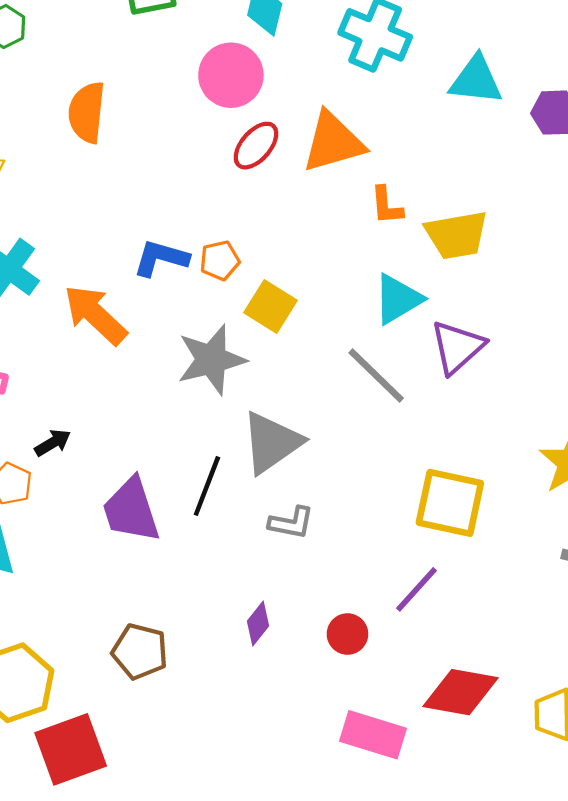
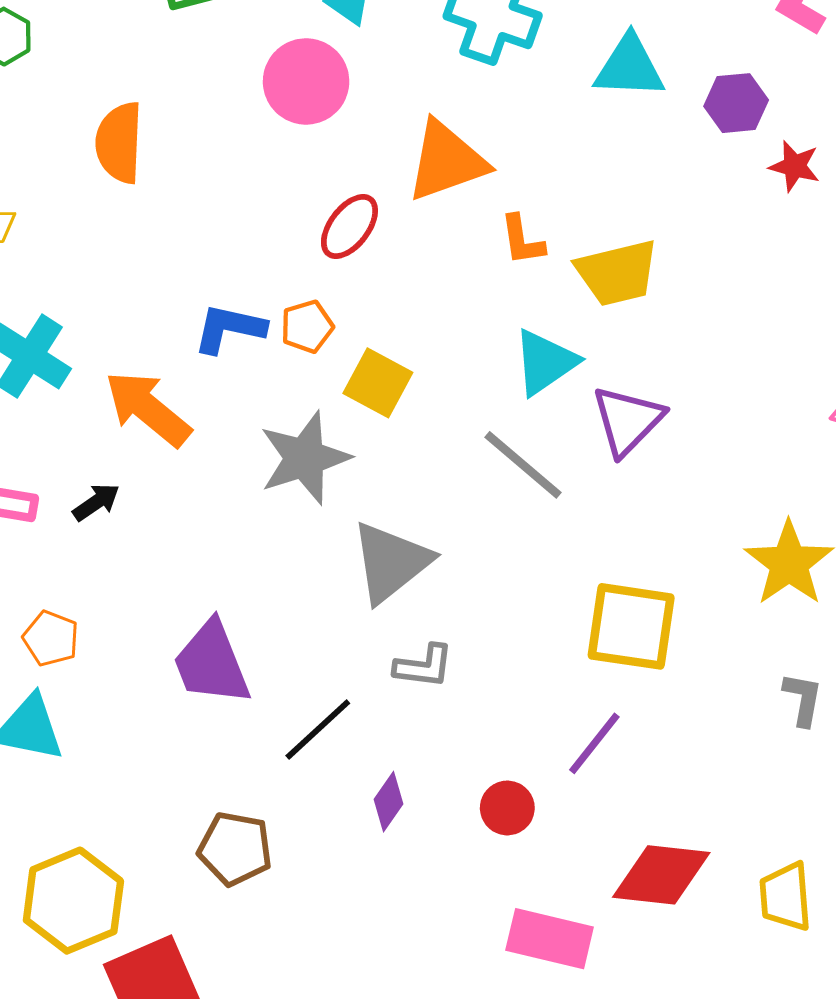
red ellipse: (256, 146) -> (349, 227), moved
black arrow: (53, 443) -> (96, 502), moved
black line: (207, 486) -> (318, 729), moved, turned 30

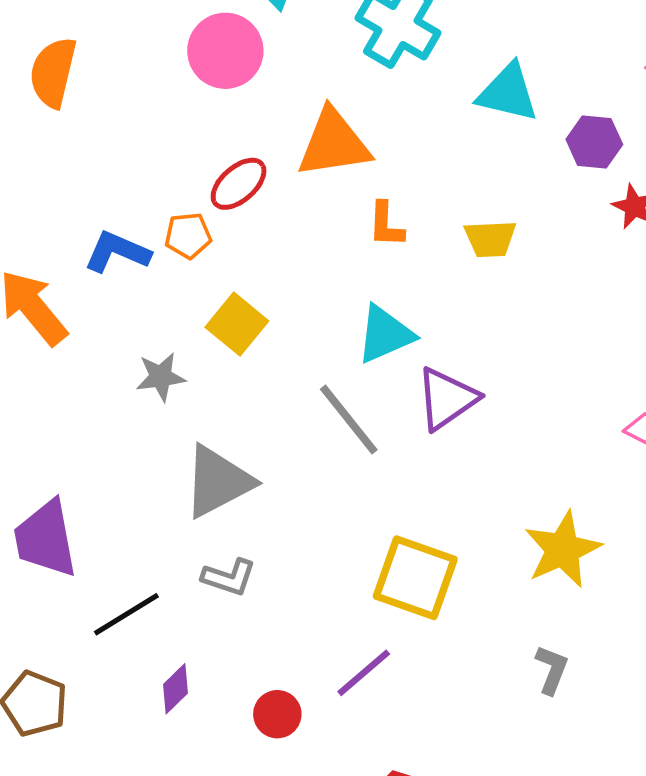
yellow trapezoid: (617, 273) -> (490, 239), moved, size x0.7
orange pentagon: (307, 327) -> (188, 236), moved
gray star: (305, 458) -> (161, 377), size x0.6

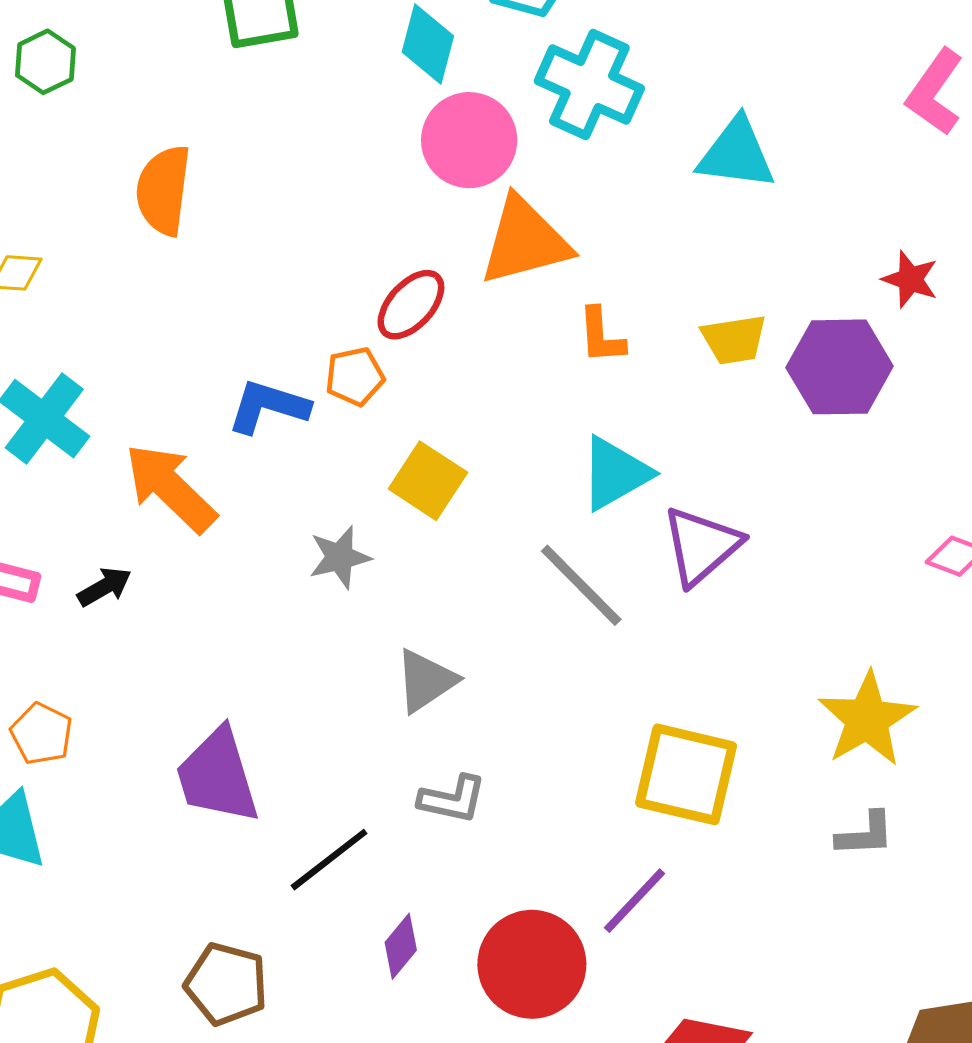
pink circle: (225, 51) -> (469, 140), moved
purple hexagon: (594, 142) -> (840, 367), moved, size x1.5
gray triangle: (218, 482) -> (426, 681), size x0.7
gray L-shape: (552, 670) -> (865, 834), moved, turned 72
red circle: (277, 714) -> (532, 964), size x1.8

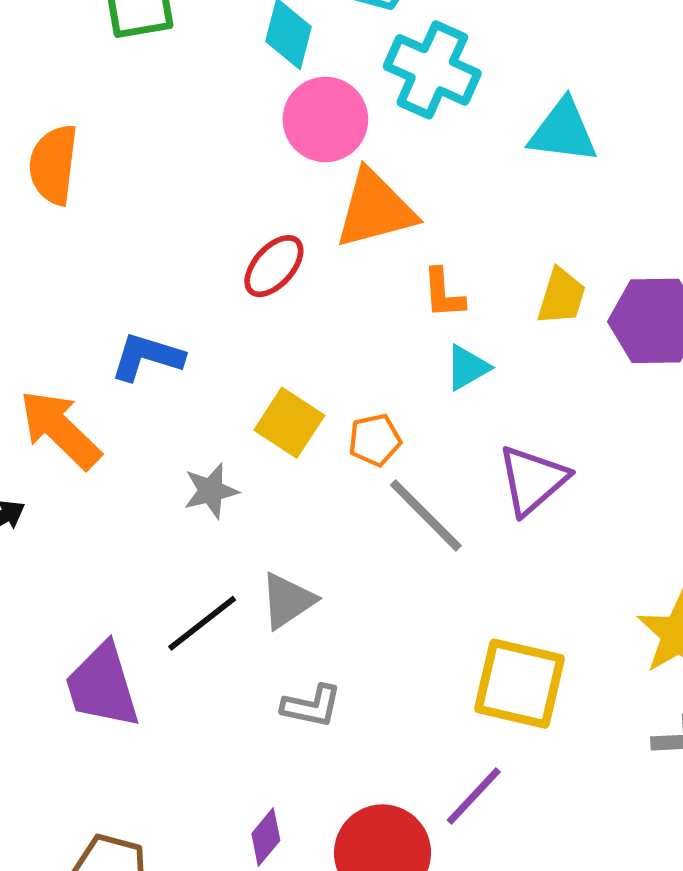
yellow trapezoid: (734, 339) -> (561, 296), turned -64
orange pentagon: (355, 376) -> (375, 440), moved
cyan triangle: (615, 473) -> (467, 367), moved, size x0.7
black line: (329, 860) -> (202, 623), moved

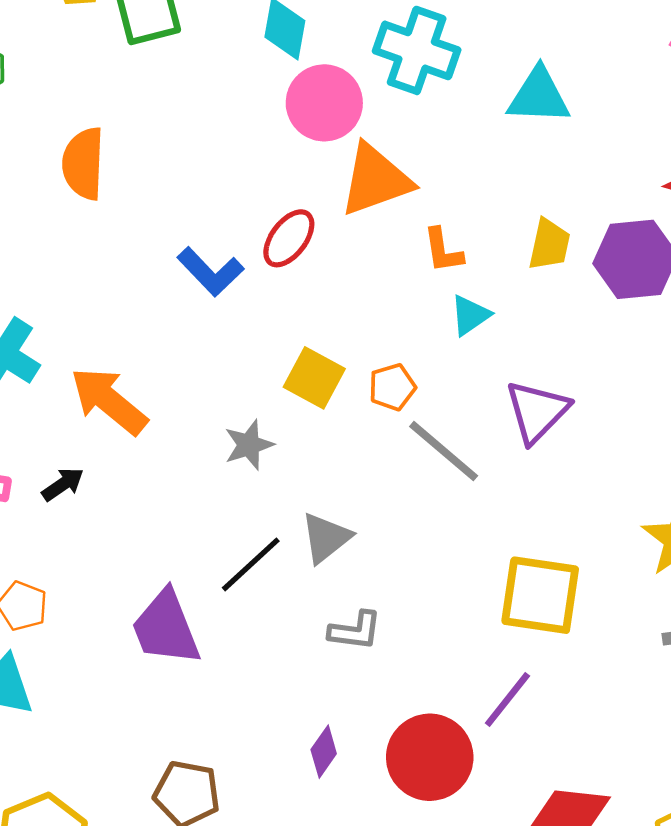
blue L-shape: (147, 357) -> (210, 272), moved, turned -146

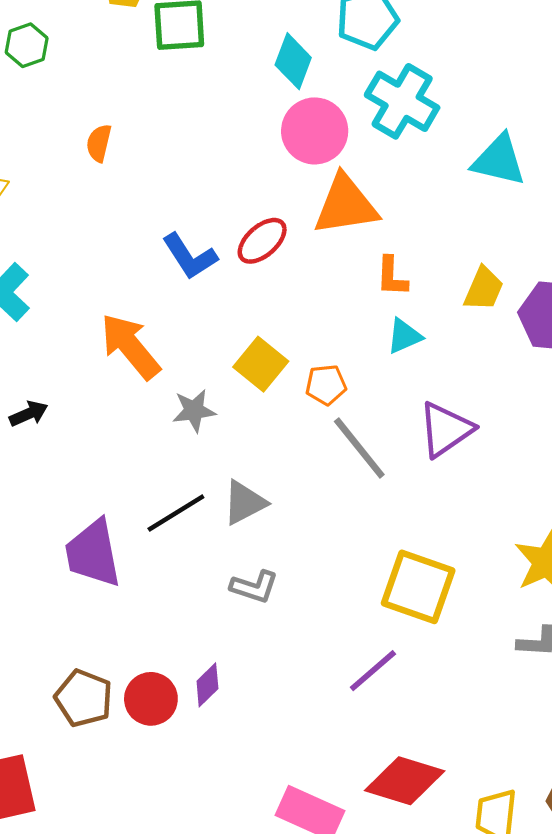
orange semicircle: (83, 163) -> (99, 143), size x0.6
orange arrow: (109, 401) -> (130, 346), moved
red circle: (430, 757) -> (151, 699), moved, size x0.7

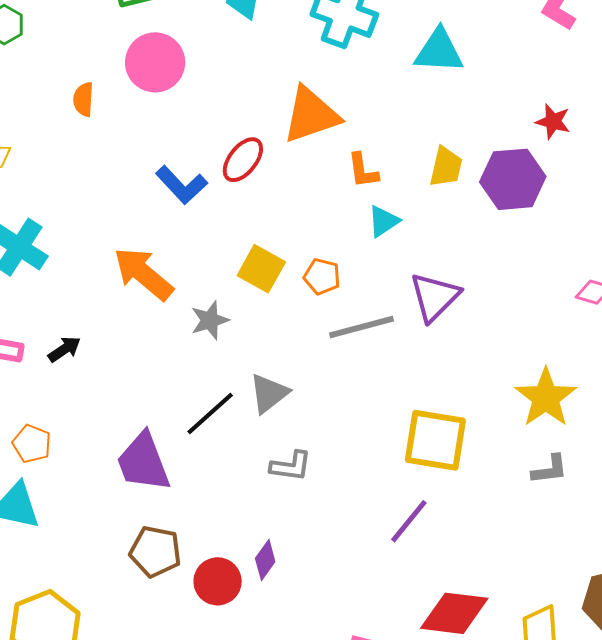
pink circle: (315, 131) -> (155, 62), moved
orange pentagon: (326, 385) -> (322, 277), turned 30
gray line: (359, 448) -> (362, 327), turned -56
brown pentagon: (84, 698) -> (155, 552), moved

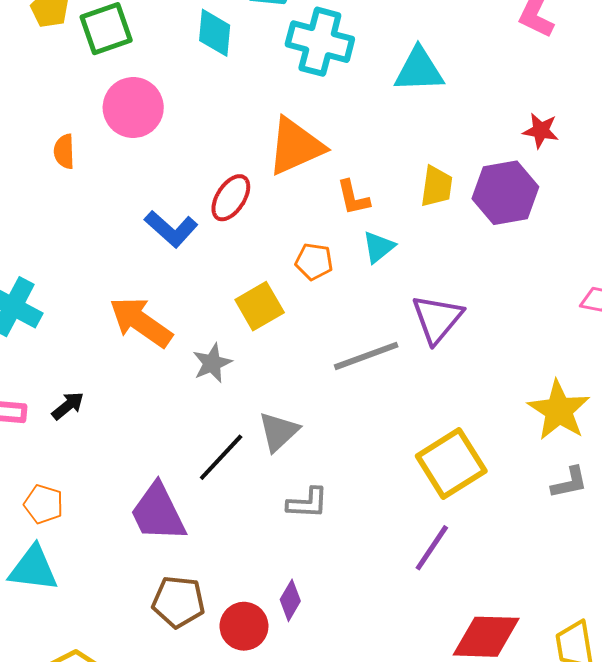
yellow square: (261, 269) -> (260, 306), turned 36
orange pentagon: (322, 277) -> (314, 261), moved
yellow square: (435, 440) -> (451, 464), turned -36

